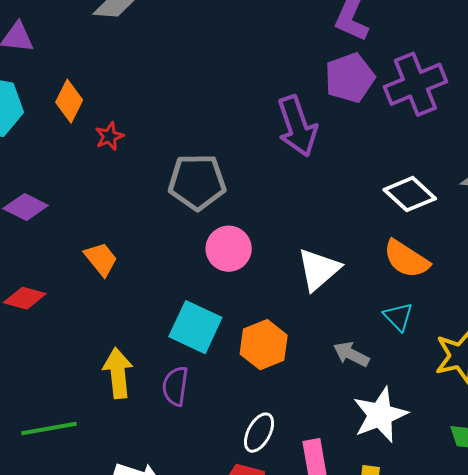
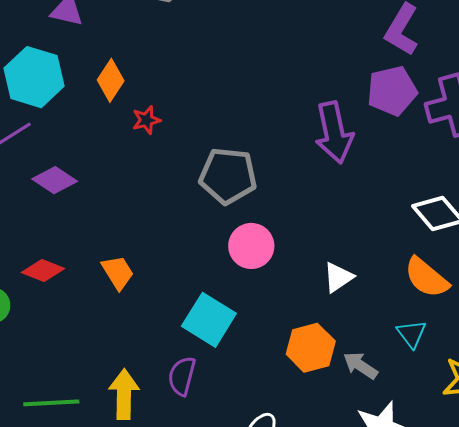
orange trapezoid: (101, 259) -> (118, 272), moved
white triangle: (319, 269) -> (338, 277), size x0.7
orange hexagon: (264, 345) -> (311, 348), moved
yellow arrow: (118, 373) -> (124, 394), moved

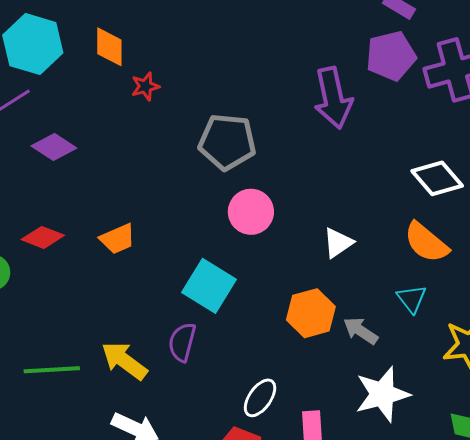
orange diamond: (111, 80) -> (109, 47), turned -33
orange trapezoid: (118, 272) -> (118, 239), turned 99
yellow arrow: (124, 394) -> (124, 361), turned -54

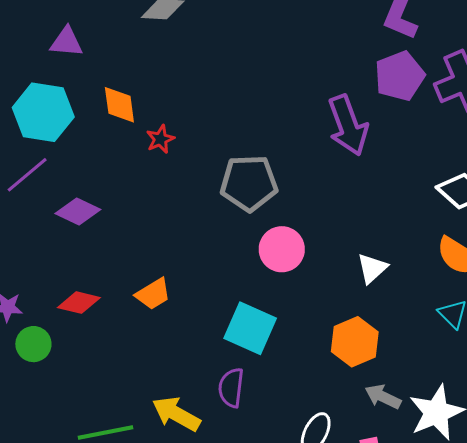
gray arrow: (361, 331) -> (383, 397), moved

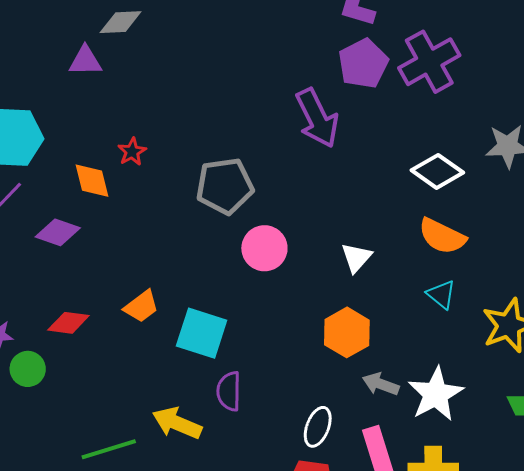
purple triangle: (66, 42) -> (85, 61), moved
orange diamond: (119, 105) -> (92, 181), moved
cyan square: (250, 328) -> (202, 333), moved

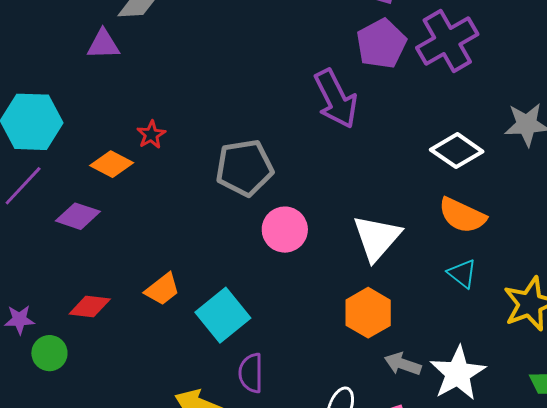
orange diamond: (92, 181) -> (112, 164), turned -48
white triangle: (356, 258) -> (377, 238), size x1.6
cyan square: (202, 333) -> (223, 315), turned 34

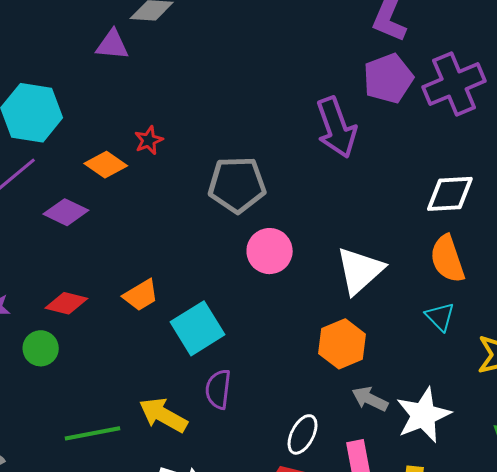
white diamond: (457, 151) -> (450, 194), turned -45
orange semicircle: (462, 215) -> (447, 259), turned 39
green circle: (49, 353) -> (41, 348), moved

